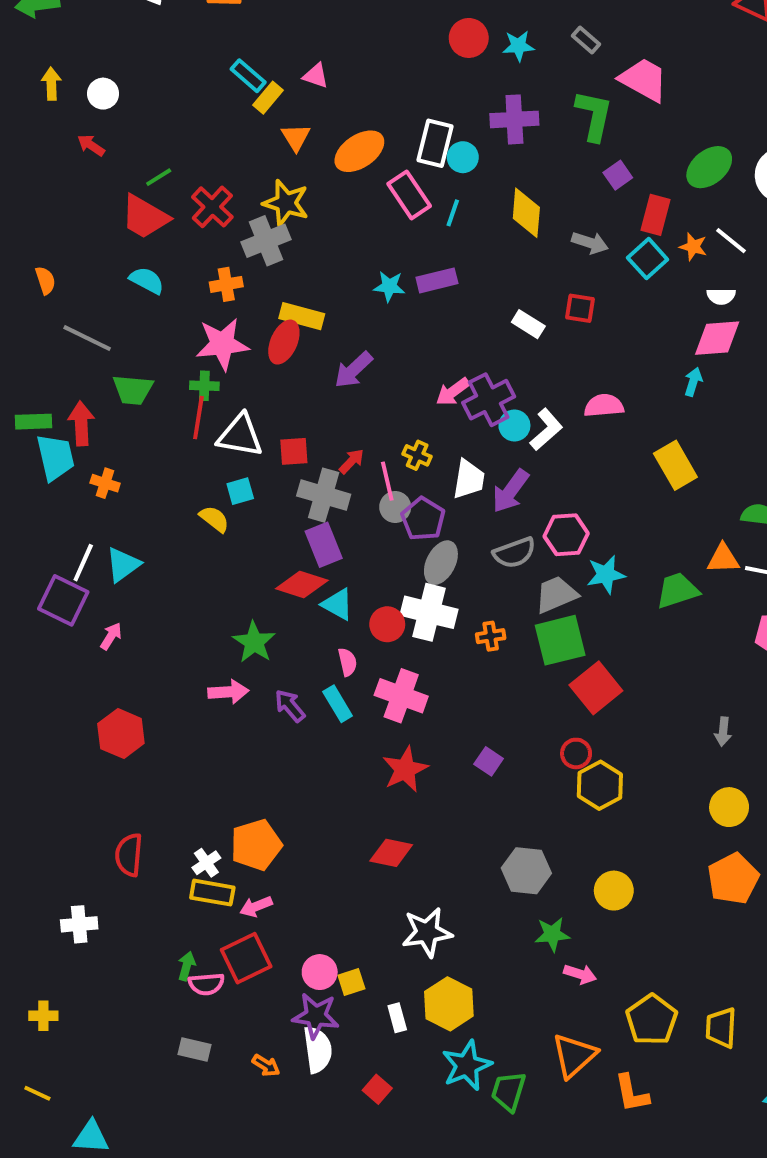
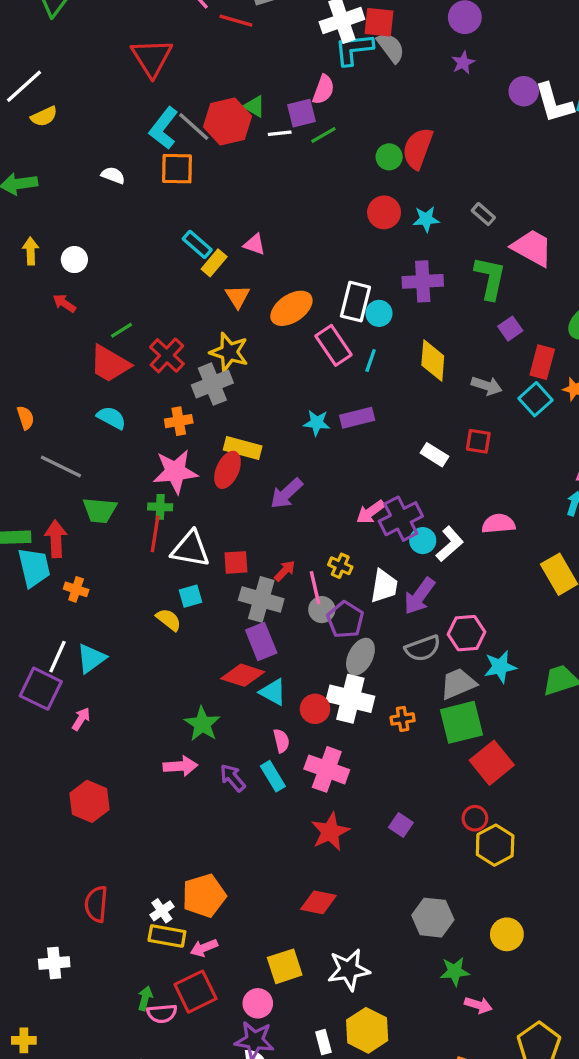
yellow square: (351, 982) -> (285, 966), moved, size x1.5

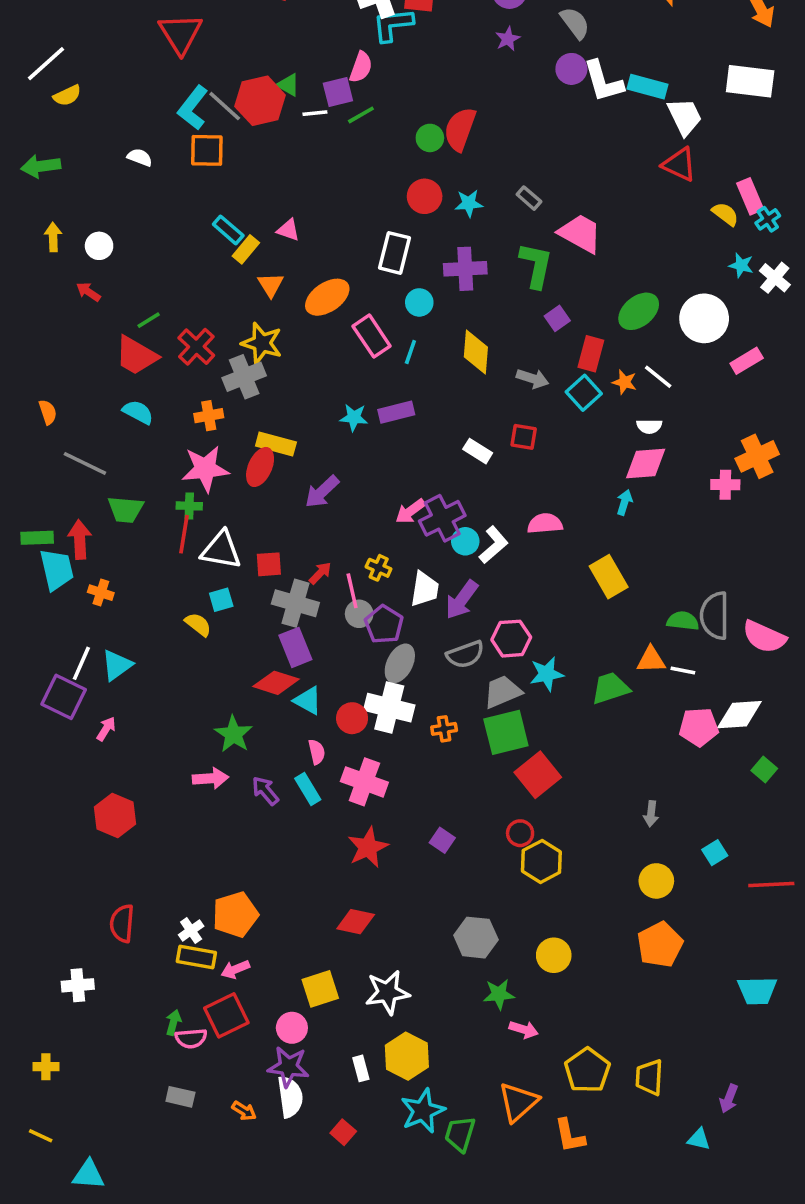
gray semicircle: (391, 47) -> (575, 23), moved
white rectangle: (355, 302) -> (395, 253), moved

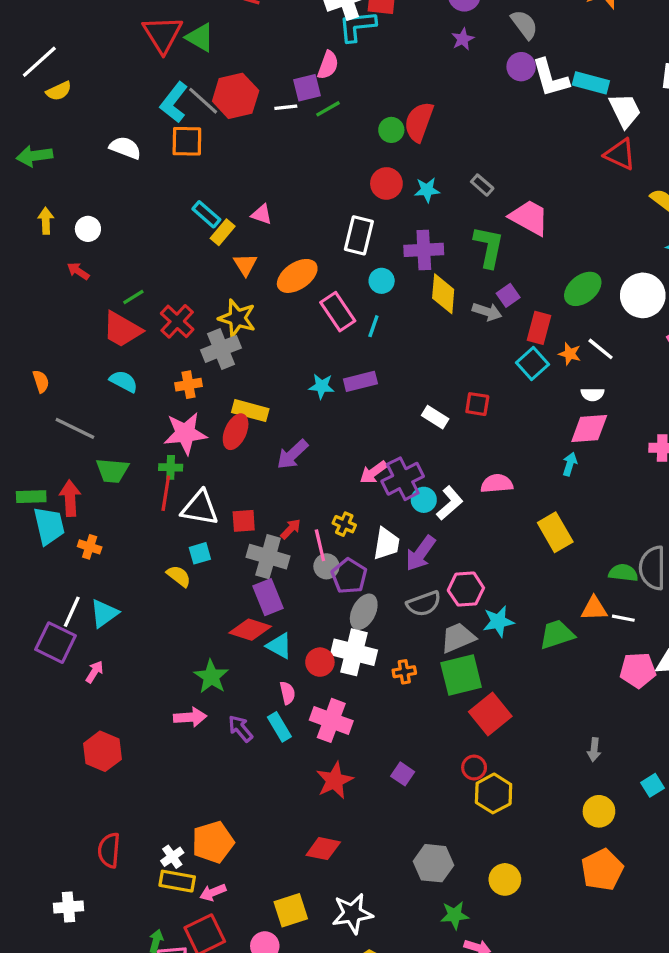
green triangle: (288, 85) -> (200, 37), moved, size x1.4
white semicircle: (140, 157) -> (125, 148), size x1.4
yellow diamond: (476, 352) -> (443, 294), moved
gray arrow: (532, 379) -> (487, 312), moved

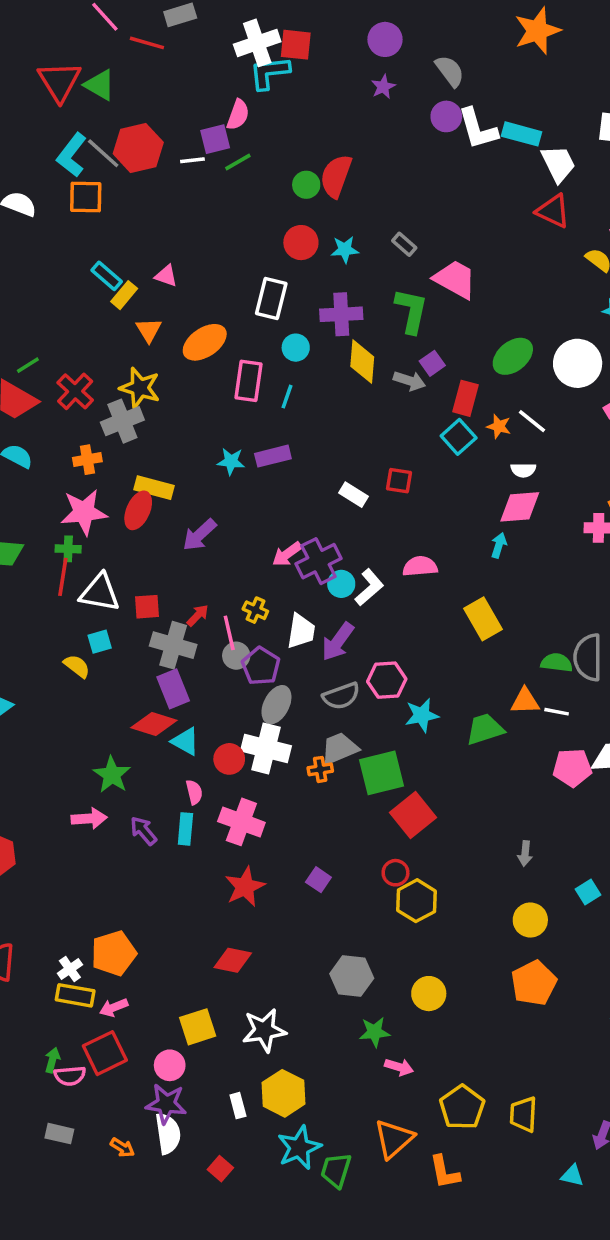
pink rectangle: (338, 312) -> (248, 381), turned 42
gray trapezoid: (458, 638) -> (339, 748), moved
cyan rectangle: (279, 727) -> (185, 829), turned 36

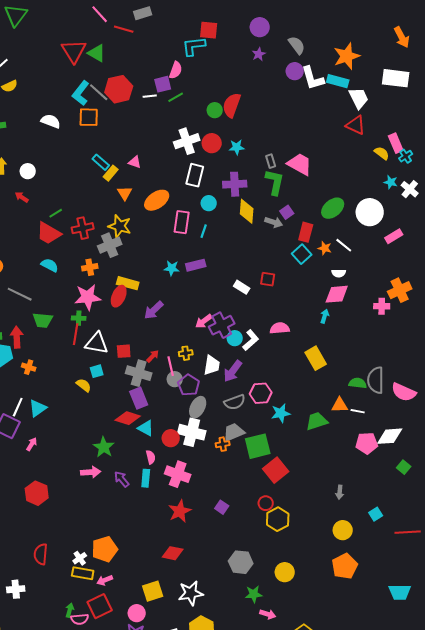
orange star: (537, 31) -> (347, 56), moved
white cross: (257, 43) -> (187, 141), moved
gray rectangle: (404, 244) -> (271, 161), moved, turned 32
red cross: (75, 391) -> (83, 228), turned 35
yellow cross: (255, 610) -> (186, 353), turned -32

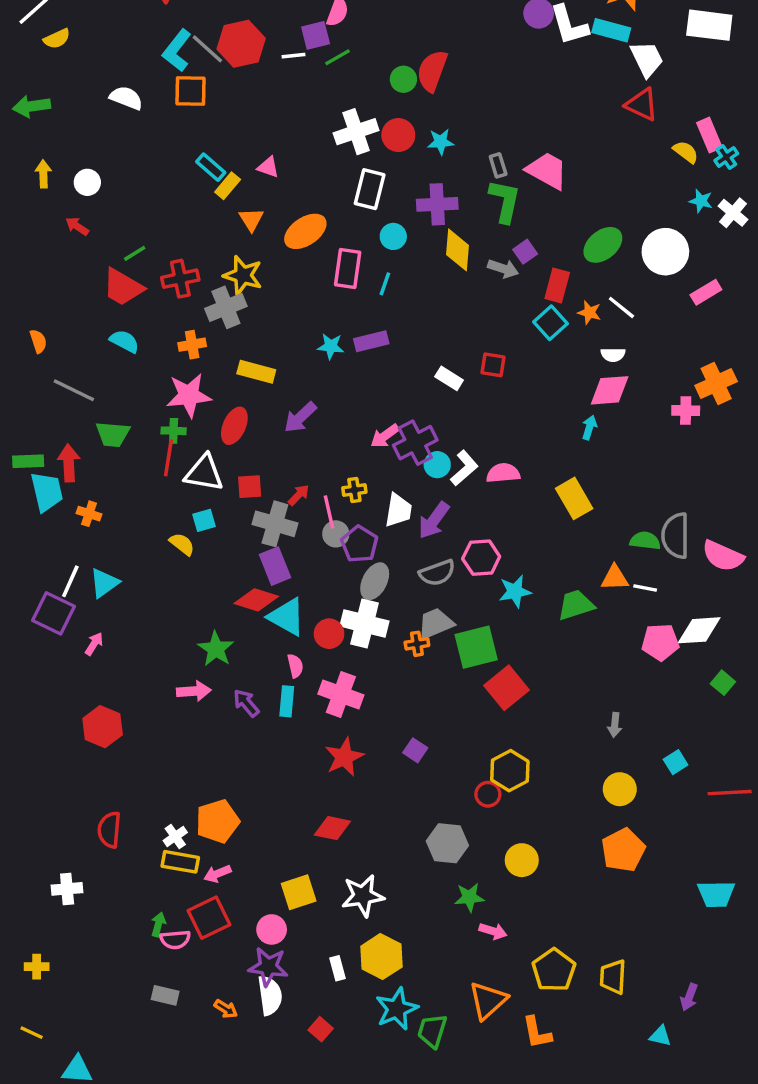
red ellipse: (119, 296) -> (234, 426), moved
pink semicircle: (280, 328) -> (503, 473), moved
cyan triangle: (146, 428) -> (287, 617), size x1.4
red circle: (266, 503) -> (488, 794), moved

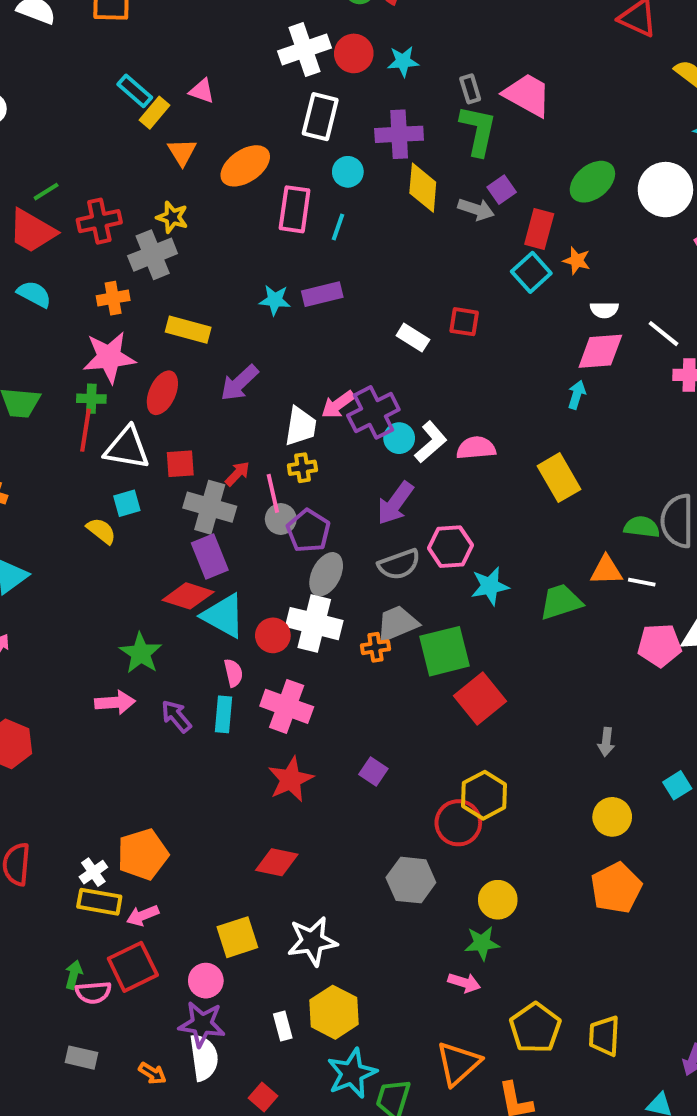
yellow star: (243, 275) -> (172, 217), size x0.7
white line: (621, 307) -> (663, 334), moved
white trapezoid: (398, 510) -> (300, 426), moved
red circle: (488, 794) -> (458, 823), size x1.5
green star: (469, 897) -> (482, 943), moved

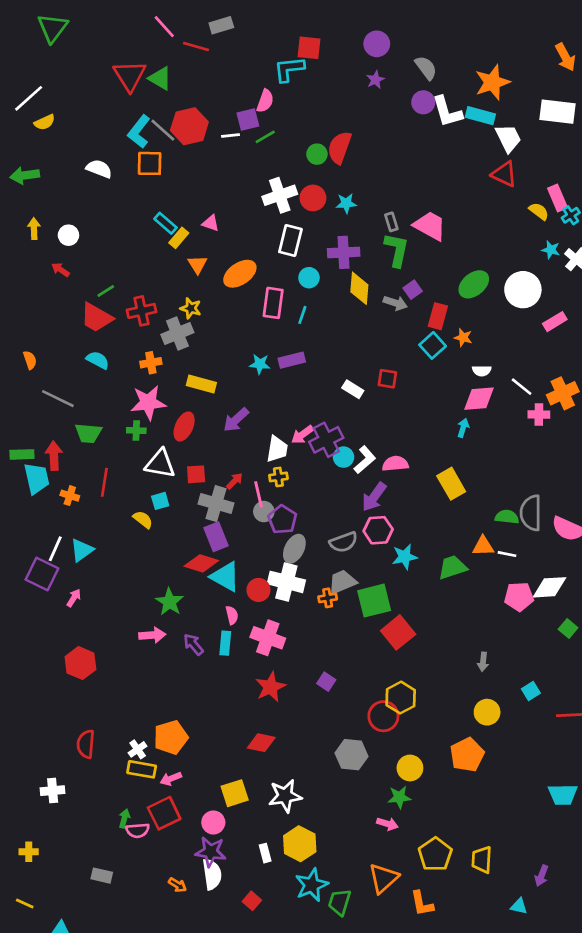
red line: (85, 430) -> (104, 482), moved
purple arrow: (395, 503) -> (374, 497), moved
orange pentagon: (616, 888) -> (467, 755), moved
gray rectangle: (82, 1058) -> (102, 876), moved

